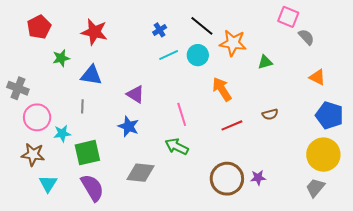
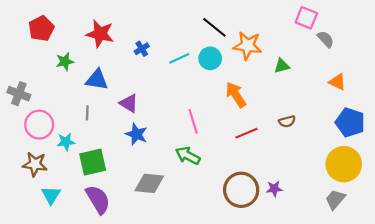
blue cross: (160, 30) -> (142, 49), moved
purple triangle: (136, 94) -> (129, 103), moved

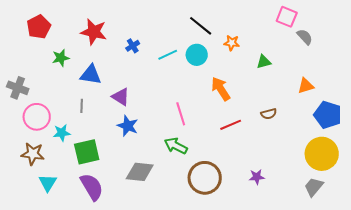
orange star: (248, 46) -> (232, 43), size x0.6
orange triangle: (337, 82) -> (306, 86), moved, turned -42
brown circle: (241, 190) -> (205, 178), moved

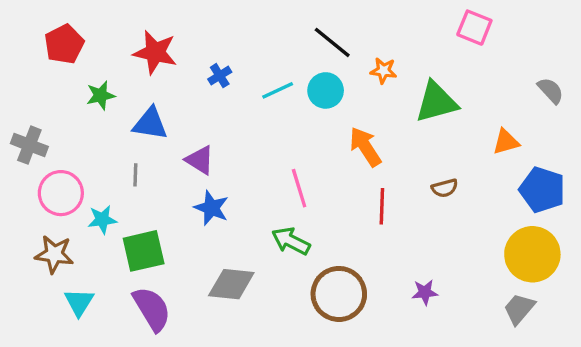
gray semicircle: (305, 37) -> (551, 90), moved
green triangle: (264, 62) -> (436, 102), size x1.8
red line: (231, 125) -> (382, 206), turned -65

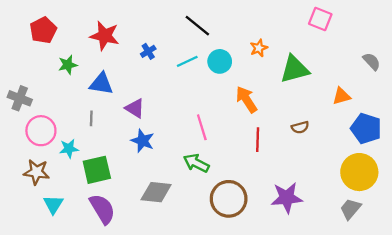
black line: (332, 42) -> (197, 26), moved
orange star: (383, 71) -> (259, 48), turned -30
purple star: (425, 292) -> (287, 198), size x1.8

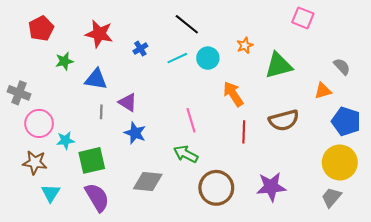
gray semicircle: (372, 61) -> (342, 66), moved
gray line: (91, 118) -> (101, 112), moved
brown semicircle: (300, 127) -> (284, 120), size x1.8

